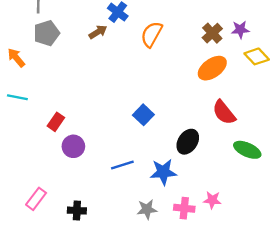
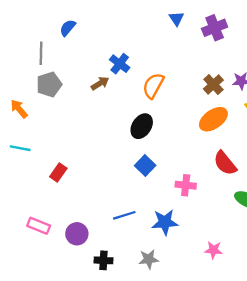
black ellipse: (188, 142) -> (142, 126), moved
purple circle: (73, 146) -> (77, 234), moved
pink rectangle: (36, 199) -> (39, 226), moved, turned 75
pink cross: (184, 208) -> (186, 185), moved
black cross: (77, 211) -> (103, 260), moved

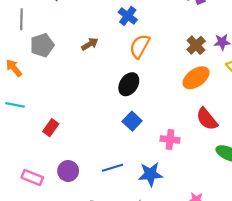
gray line: (41, 53) -> (21, 19), moved
blue cross: (120, 64) -> (128, 16), moved
purple circle: (77, 234) -> (68, 171), moved

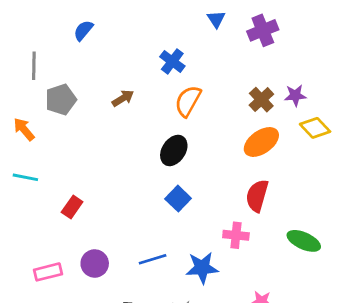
red semicircle: (207, 119) -> (257, 196), moved, turned 55
pink cross: (170, 140) -> (236, 235), moved
pink rectangle: (32, 177) -> (48, 272), turned -36

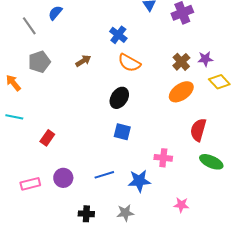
gray line: (34, 66) -> (29, 26), moved, turned -36
orange semicircle: (188, 101) -> (129, 63), turned -90
red semicircle: (257, 196) -> (198, 130), moved
blue square: (178, 199) -> (122, 132), turned -30

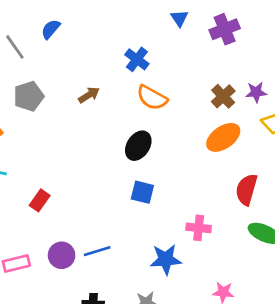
blue line: (104, 175) -> (97, 251), moved

